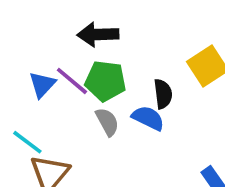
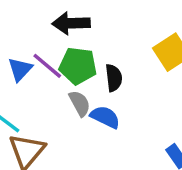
black semicircle: (163, 94) -> (114, 78), moved
blue semicircle: (148, 118) -> (105, 117), moved

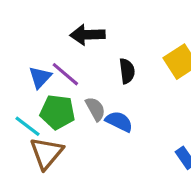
green pentagon: (78, 66) -> (57, 112), moved
black semicircle: (114, 78) -> (127, 71), moved

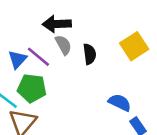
gray semicircle: (95, 109) -> (63, 45), moved
blue semicircle: (119, 122) -> (120, 103), moved

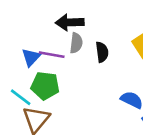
gray semicircle: (63, 45) -> (76, 43), turned 36
purple line: (38, 57) -> (52, 55), turned -30

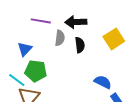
black arrow: (70, 22) -> (76, 22), moved
purple line: (52, 55) -> (41, 21), moved

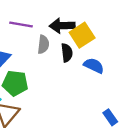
yellow square: (114, 39) -> (82, 35), moved
blue semicircle: (103, 82) -> (94, 66), moved

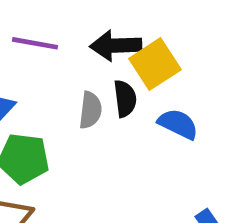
gray semicircle: (43, 44) -> (90, 110), moved

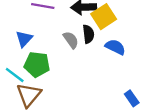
gray semicircle: (90, 110) -> (71, 40), turned -42

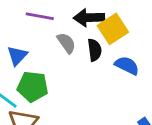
gray semicircle: (71, 40) -> (66, 43), moved

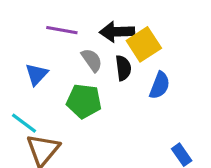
blue semicircle: (127, 65) -> (160, 85), turned 85
green pentagon: (33, 87) -> (84, 101), moved

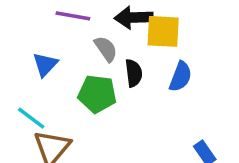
yellow square: (144, 44) -> (163, 31), turned 36
black semicircle: (123, 68) -> (134, 73), moved

